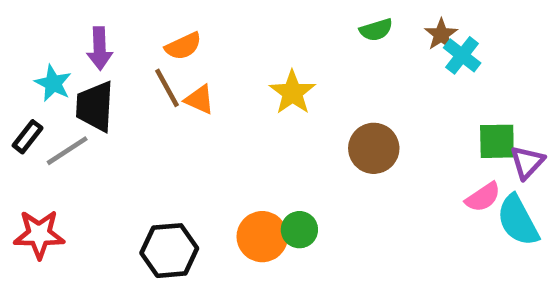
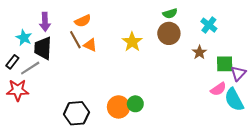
brown star: (441, 34) -> (199, 52), moved
brown circle: (374, 148) -> (169, 33), moved
red star: (39, 234) -> (18, 90), moved

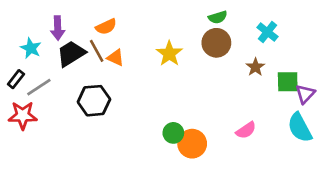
black trapezoid: (43, 48) -> (71, 54), moved, turned 55
pink semicircle: (218, 89) -> (246, 130), moved
orange circle: (118, 107) -> (192, 144), moved
black hexagon: (76, 113) -> (94, 101), moved

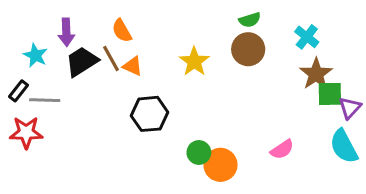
orange semicircle: (106, 27) -> (122, 31), turned 85
brown star: (255, 67) -> (316, 74), moved, size x1.5
gray line: (39, 87) -> (45, 100), turned 35
black hexagon: (94, 101) -> (150, 114), moved

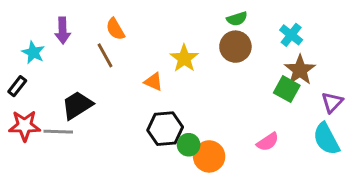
black trapezoid: (82, 62) -> (77, 105), moved
orange triangle: (133, 66) -> (153, 82), moved
green square: (330, 94) -> (287, 89), moved, turned 30
gray line: (45, 100) -> (58, 132), moved
black hexagon: (150, 114) -> (165, 129), moved

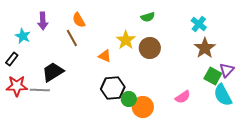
green semicircle: (237, 19) -> (148, 17), moved
brown circle: (235, 47) -> (150, 48), moved
green square: (287, 89) -> (213, 76), moved

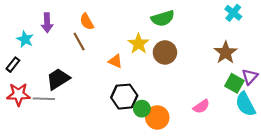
green semicircle: (148, 17) -> (163, 18), size x1.5
cyan cross: (199, 24) -> (233, 13), moved

